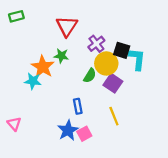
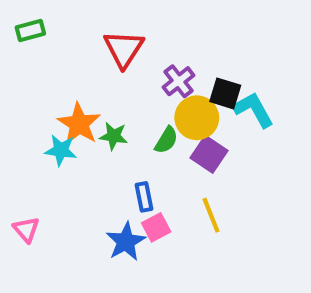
green star: (61, 56) -> (114, 136), moved
cyan L-shape: (137, 59) -> (254, 110), turned -35
pink square: (84, 134) -> (156, 227), moved

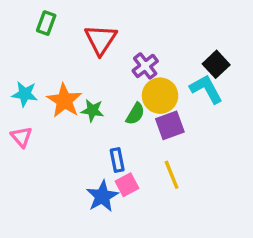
green rectangle: (30, 30) -> (46, 23), moved, turned -55
black square: (225, 93) -> (216, 64), moved, turned 30
cyan star: (61, 150) -> (25, 94), moved
purple square: (209, 154) -> (170, 125), turned 36
pink triangle: (26, 229) -> (21, 137), moved

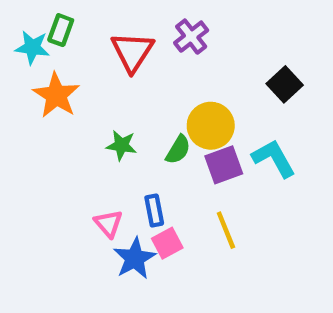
purple cross: (145, 66) -> (191, 37), moved
cyan L-shape: (206, 89) -> (274, 158), moved
cyan star: (25, 94) -> (32, 47), moved
orange star: (64, 101) -> (56, 95), moved
pink triangle: (21, 137) -> (109, 224), moved

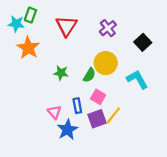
purple cross: (191, 37) -> (108, 28), moved
purple square: (224, 165) -> (97, 119), moved
yellow line: (226, 230) -> (113, 115), turned 60
pink square: (167, 243) -> (98, 97), moved, turned -32

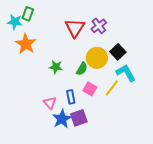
red triangle: (66, 26) -> (75, 28), moved
black square: (143, 42) -> (118, 52), moved
yellow line: (113, 115) -> (112, 88), moved
purple square: (97, 119) -> (79, 118), moved

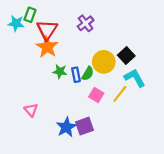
purple cross: (99, 26) -> (86, 23), moved
red triangle: (75, 28) -> (47, 30), moved
orange star: (26, 44) -> (47, 47), moved
blue rectangle: (71, 97) -> (76, 75), moved
pink triangle: (50, 103) -> (31, 110), moved

